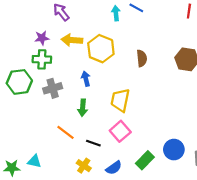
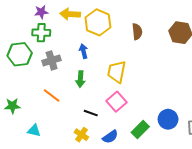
orange line: (65, 132) -> (52, 96), moved
green star: (12, 168) -> (12, 106), moved

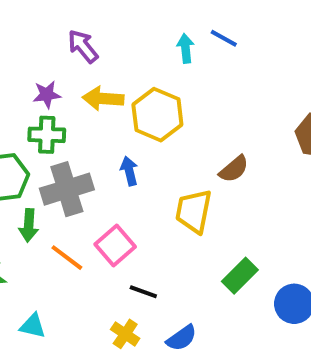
brown semicircle: (137, 32) -> (234, 169), moved, turned 56
gray cross: (52, 60) -> (67, 189), size x1.4
green arrow: (80, 79) -> (29, 225), moved
pink square: (116, 102) -> (115, 245), moved
green rectangle: (140, 130) -> (240, 276), moved

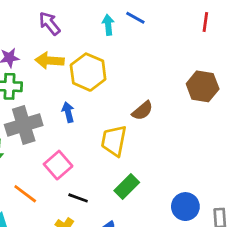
purple arrow: (83, 46) -> (49, 23), moved
orange line: (67, 258) -> (25, 194), moved
green rectangle: (240, 276) -> (127, 187), moved

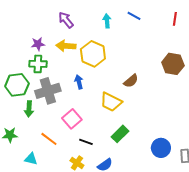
blue line: (135, 18) -> (134, 16), moved
yellow trapezoid: (114, 141) -> (111, 102), turned -75

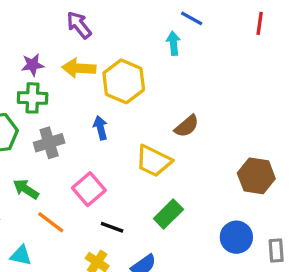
cyan arrow: (107, 21) -> (173, 43), moved
brown hexagon: (173, 64) -> (256, 176), moved
gray cross: (48, 91) -> (49, 143), size x0.7
green arrow: (29, 109) -> (26, 189), moved, turned 119

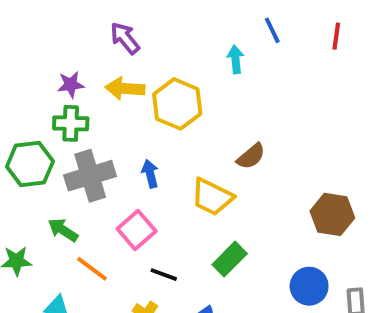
blue line: (192, 18) -> (272, 30), moved, turned 35
blue arrow: (100, 128) -> (150, 174), moved
gray cross: (49, 143) -> (90, 176), size x1.4

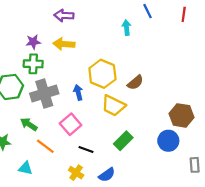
purple arrow: (125, 38) -> (64, 15), turned -48
yellow hexagon: (177, 104) -> (102, 74), moved
blue circle: (309, 286) -> (168, 141), moved

